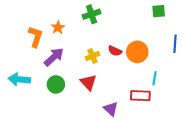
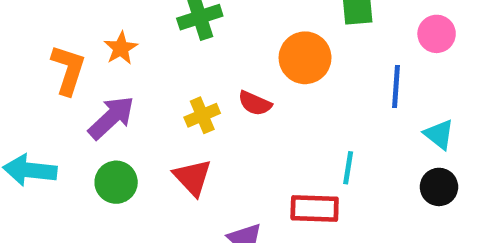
orange circle: (137, 52) -> (305, 58), moved

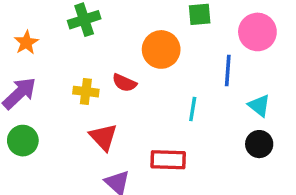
pink circle: (437, 34) -> (257, 32), size x1.4
yellow cross: (202, 115) -> (86, 92), turned 30
cyan line: (348, 168) -> (193, 109), moved
red triangle: (193, 177) -> (103, 137), moved

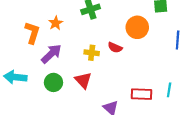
cyan line: (193, 109) -> (169, 90), moved
red triangle: (103, 137) -> (83, 80), moved

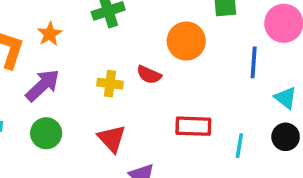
red triangle: (83, 80) -> (112, 139), moved
red rectangle: (142, 94) -> (193, 126), moved

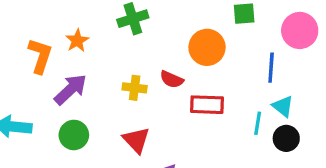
cyan triangle: (286, 98) -> (283, 106), moved
red rectangle: (193, 126) -> (207, 105), moved
black circle: (286, 137) -> (286, 138), moved
cyan line: (239, 146) -> (258, 123), moved

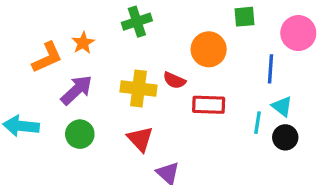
orange L-shape: (40, 56) -> (47, 57), turned 48
yellow cross: (135, 88) -> (139, 88), size x1.5

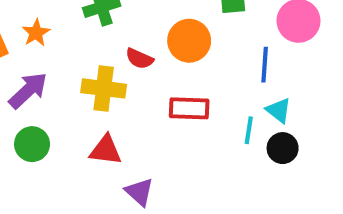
red semicircle: (174, 80) -> (139, 59), moved
red triangle: (140, 139) -> (106, 150), turned -40

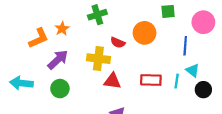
red rectangle: (189, 108) -> (151, 80), moved
black circle: (283, 148) -> (203, 90), moved
red triangle: (106, 150) -> (112, 81), moved

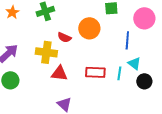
orange star: (62, 29) -> (12, 12), moved

